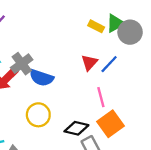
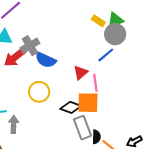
gray circle: (130, 32) -> (115, 34), moved
red triangle: (89, 63) -> (80, 73), moved
orange square: (110, 124) -> (88, 103), moved, turned 30

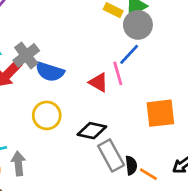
red triangle: (80, 73) -> (98, 82), turned -42
pink line: (95, 83) -> (118, 73), moved
orange square: (88, 103) -> (160, 113), moved

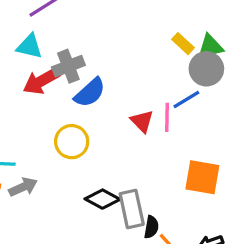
blue semicircle: (50, 72) -> (90, 93), turned -76
black diamond: (92, 131) -> (102, 199), moved
gray arrow: (18, 163) -> (23, 187), turned 55

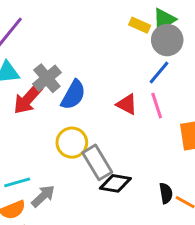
pink line: (167, 117) -> (157, 106), moved
gray rectangle: (132, 209) -> (97, 162), moved

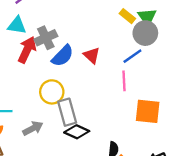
green triangle: (164, 20) -> (147, 17), turned -48
red arrow: (28, 99) -> (27, 50), turned 148
red triangle: (127, 104) -> (92, 55), moved
gray arrow: (43, 196) -> (33, 128), moved

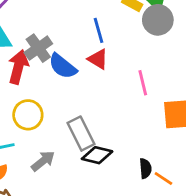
blue semicircle: (63, 56) -> (63, 66), turned 95
blue line: (132, 56) -> (98, 30), moved, turned -60
yellow circle: (52, 92) -> (28, 115), moved

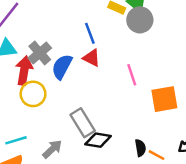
blue semicircle: (63, 66) -> (62, 67), turned 85
yellow circle: (28, 115) -> (33, 94), moved

